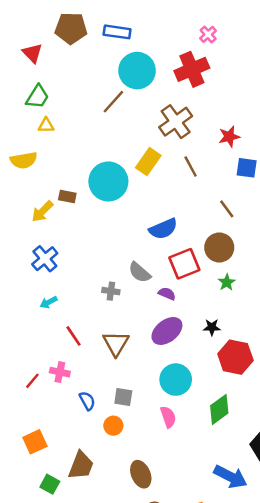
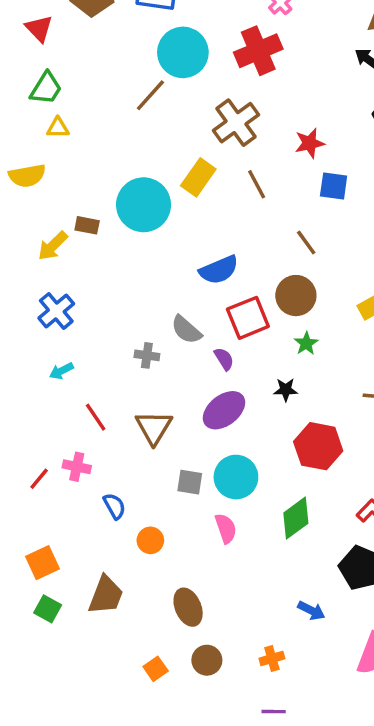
purple semicircle: (167, 294) -> (224, 359), turned 35
black star: (212, 327) -> (286, 390), moved
gray square: (123, 397) -> (190, 482), moved
blue arrow: (230, 477) -> (311, 611), size x0.6
green square: (50, 484) -> (48, 609), moved

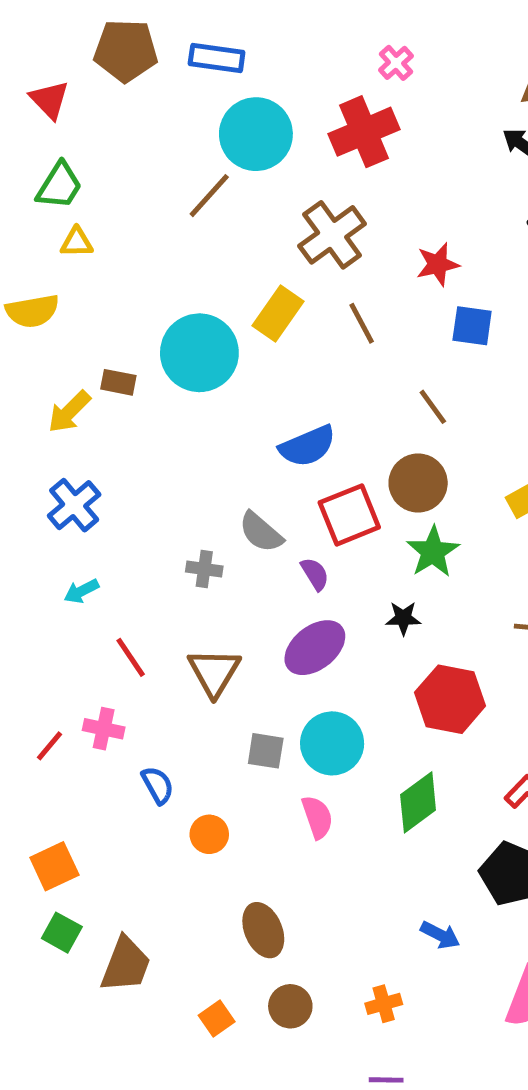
green star: (306, 343) -> (433, 552), size x1.5
brown trapezoid: (106, 595) -> (126, 965), moved

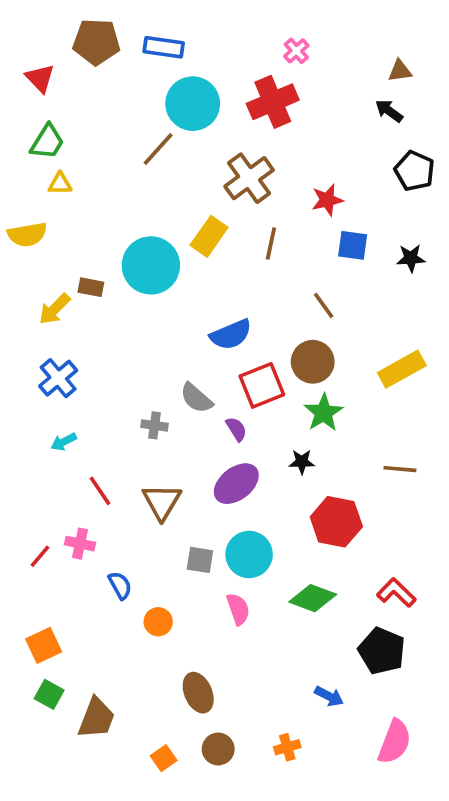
brown line: (362, 323) -> (271, 244), turned 40
green diamond: (418, 802) -> (313, 598), turned 57

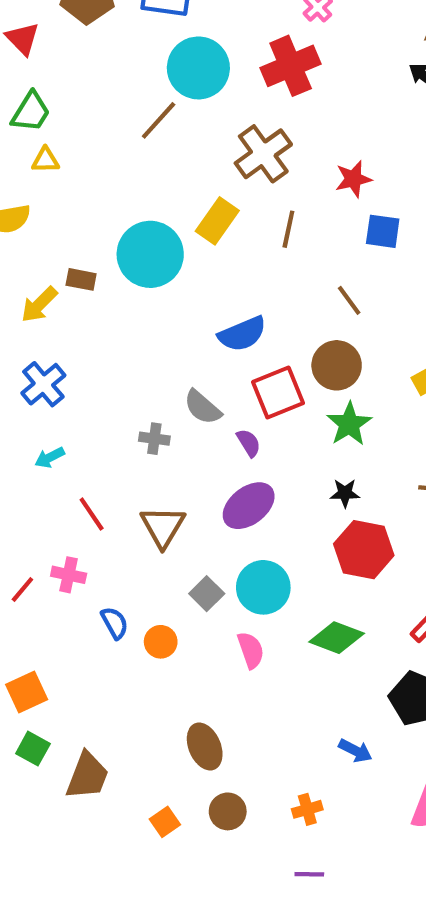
black star: (302, 462) -> (345, 493), moved
gray square: (200, 560) -> (207, 594), turned 36
orange circle: (158, 622) -> (161, 642), moved

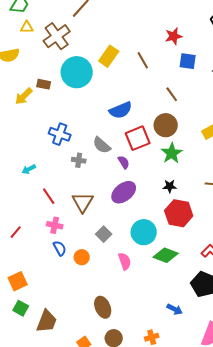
brown cross: (263, 154) -> (57, 36), moved
brown line: (288, 229) -> (143, 60), turned -42
blue cross: (43, 384) -> (60, 134), moved, turned -30
pink cross: (69, 575) -> (55, 225), moved
cyan circle: (263, 587) -> (144, 232), moved

